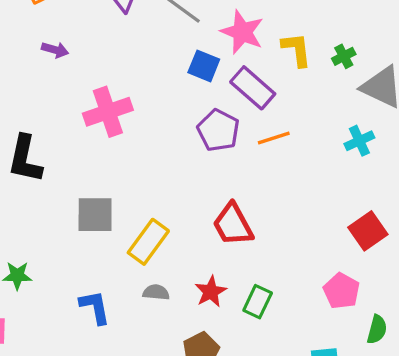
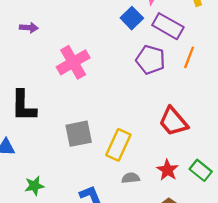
blue square: (204, 66) -> (132, 18), turned 35
orange line: (274, 138) -> (189, 57), turned -40
green rectangle: (258, 302) -> (201, 170), turned -65

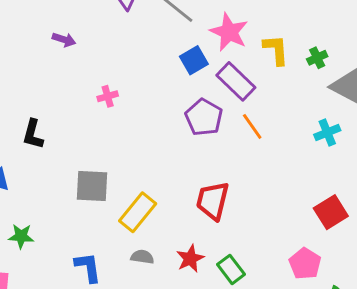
orange line: (189, 57) -> (252, 126), turned -70
pink cross: (73, 62) -> (108, 96), size x0.5
black L-shape: (24, 106) -> (33, 134), size x0.7
red trapezoid: (173, 122) -> (213, 201), turned 40

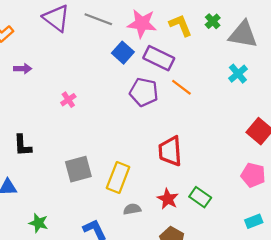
green star: (21, 236) -> (38, 223), turned 30

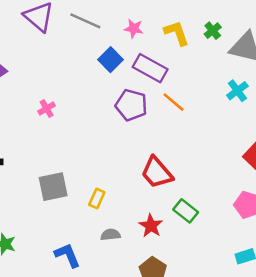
pink star: (142, 24) -> (134, 29), size x0.6
red trapezoid: (170, 151) -> (157, 173), turned -40
yellow rectangle: (118, 178) -> (97, 199), size x0.6
green rectangle: (200, 197) -> (186, 211), moved

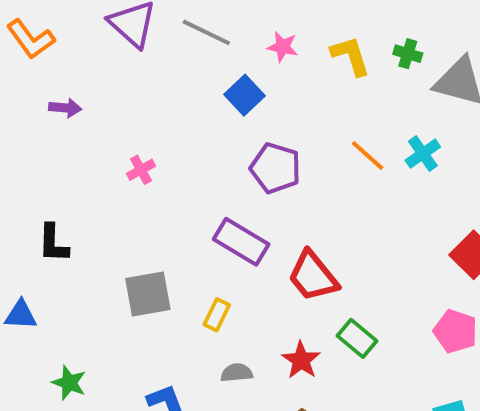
green cross: (213, 31) -> (408, 54), turned -35
purple rectangle: (150, 68) -> (241, 242), moved
cyan cross: (237, 91) -> (423, 154), moved
orange line: (174, 102) -> (368, 156), moved

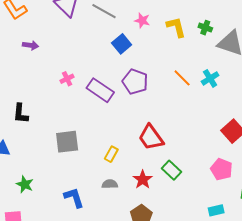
purple rectangle: (241, 242) -> (100, 90), moved
yellow rectangle: (217, 315) -> (111, 154), moved

